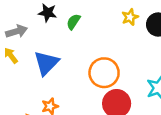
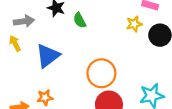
green semicircle: (73, 22) -> (80, 20), turned -70

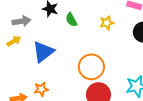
yellow star: (134, 24) -> (107, 23), moved
yellow arrow: (15, 43) -> (14, 41), turned 88

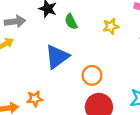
blue triangle: (43, 52) -> (57, 57), moved
orange circle: (91, 67) -> (92, 75), size x0.7

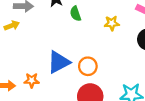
blue triangle: (57, 57) -> (59, 62), moved

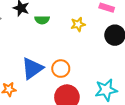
green semicircle: (75, 14) -> (42, 20), turned -64

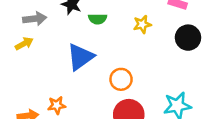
blue triangle: (32, 68) -> (80, 57), moved

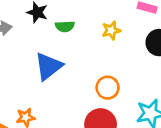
orange circle: (121, 79) -> (108, 88), moved

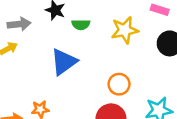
yellow star: (111, 30) -> (125, 30), size x1.5

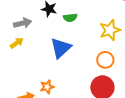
yellow star: (125, 30) -> (110, 30), moved

